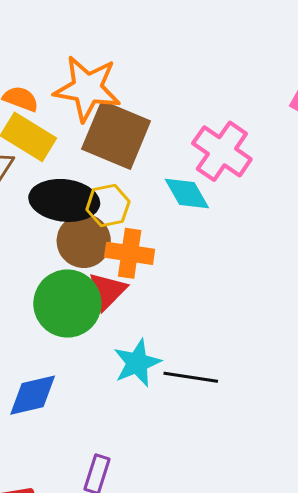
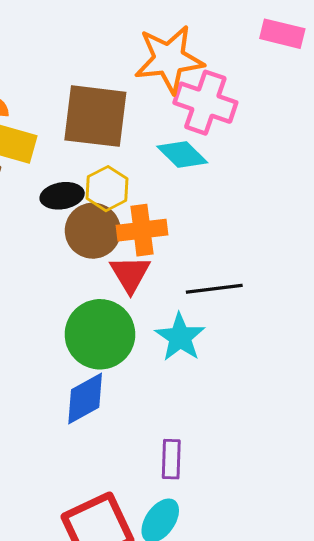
orange star: (87, 88) -> (169, 59), moved
black ellipse: (64, 200) -> (62, 196), size x0.6
green circle: (67, 304) -> (100, 334), moved
black line: (191, 377) -> (214, 289), moved

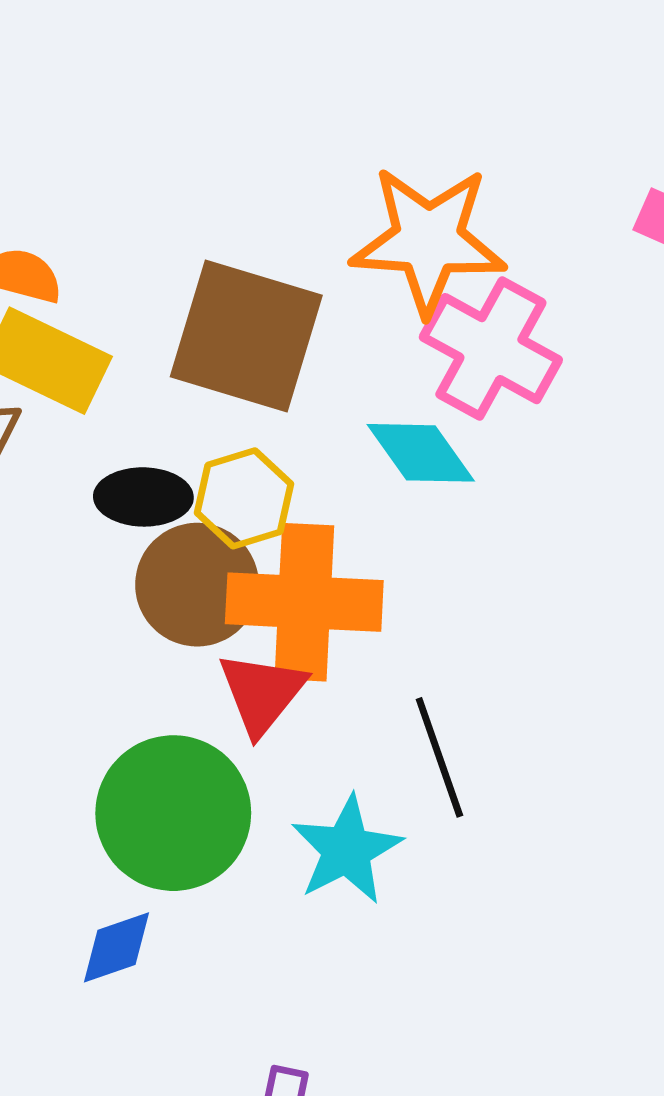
orange cross: (142, 230) -> (304, 602), size x1.4
black line: (214, 289) -> (439, 757), turned 68
blue diamond: (85, 399) -> (116, 947), size x0.7

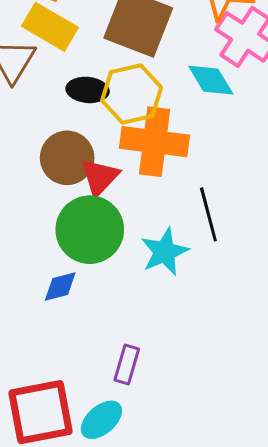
yellow hexagon: (244, 498) -> (132, 94), size x1.4
brown circle: (197, 585) -> (67, 158), moved
red triangle: (262, 693) -> (100, 177), moved

